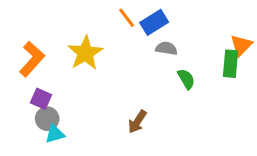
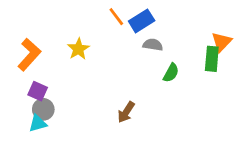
yellow star: (85, 53) -> (78, 49), size x0.7
green semicircle: (186, 79) -> (171, 73), turned 60
cyan triangle: (55, 134) -> (38, 123), moved

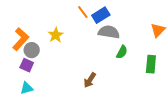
gray semicircle: (153, 45) -> (109, 32), size x1.5
green rectangle: (212, 59) -> (151, 64), moved
gray circle: (43, 109) -> (32, 50), moved

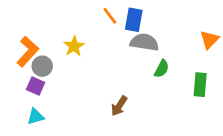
blue rectangle: (101, 15) -> (134, 20), turned -48

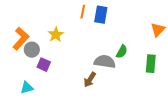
orange line: (110, 16) -> (83, 12), turned 48
gray semicircle: (144, 42) -> (105, 62), moved
purple square: (36, 86) -> (44, 65), moved

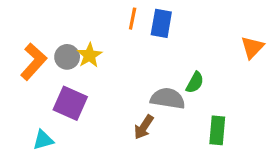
gray circle: (32, 50) -> (67, 57), moved
green rectangle: (151, 64) -> (217, 130), moved
purple square: (44, 65) -> (70, 103), size x1.5

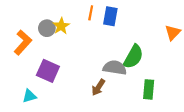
yellow star: (89, 55) -> (61, 26), moved
gray circle: (67, 57) -> (47, 28), moved
green semicircle: (195, 82) -> (133, 57), size x1.6

